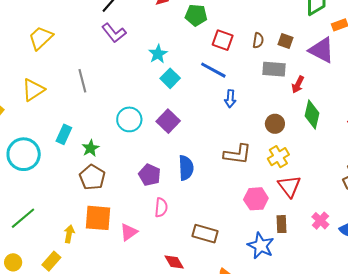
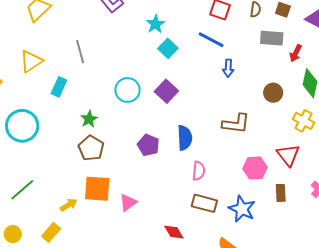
cyan rectangle: (64, 134) -> (59, 87), moved
yellow cross: (278, 157) -> (304, 121), moved, turned -30
pink semicircle: (161, 207) -> (199, 171), moved
yellow arrow: (69, 234) -> (69, 205), turned 48
blue star: (261, 246) -> (242, 209), moved

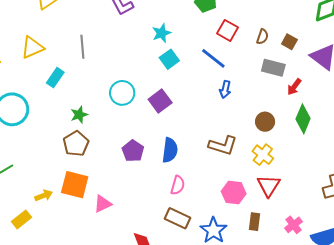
yellow cross: (304, 121) -> (263, 155), moved

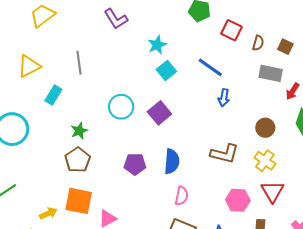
red square: (227, 30) -> (231, 30), moved
purple pentagon: (133, 151) -> (135, 164), turned -30

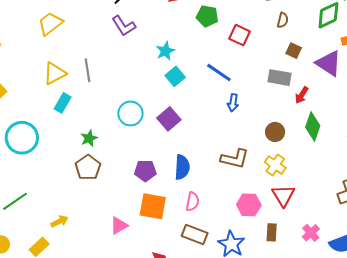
brown semicircle: (258, 43) -> (283, 20), moved
yellow triangle: (29, 66) -> (55, 73), moved
orange square: (79, 201) -> (153, 206), moved

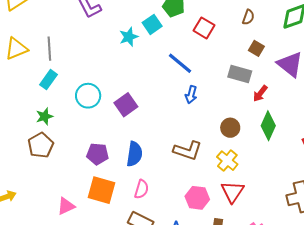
cyan square: (175, 76) -> (152, 24), moved
cyan rectangle: (63, 103) -> (49, 80), moved

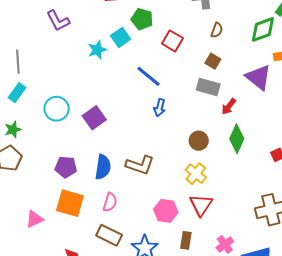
brown square: (256, 48) -> (213, 61), moved
brown L-shape: (188, 150) -> (140, 165), moved

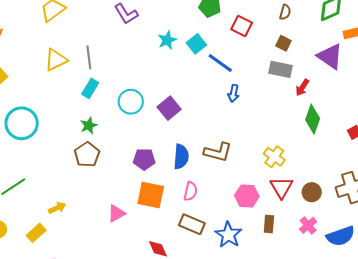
cyan square: (121, 37) -> (196, 44), moved
brown circle: (199, 141) -> (312, 192), moved

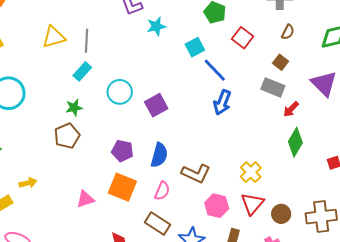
cyan star: (167, 40) -> (156, 26), moved
blue arrow: (233, 93) -> (222, 102), size x1.4
brown L-shape: (218, 152) -> (196, 173), moved

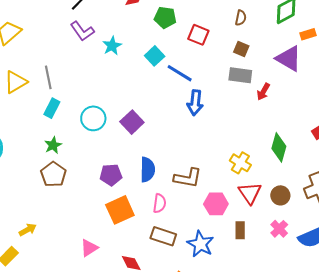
green diamond: (295, 142) -> (279, 147), moved
orange square: (122, 187) -> (120, 210), turned -32
pink triangle: (85, 199) -> (89, 248), moved

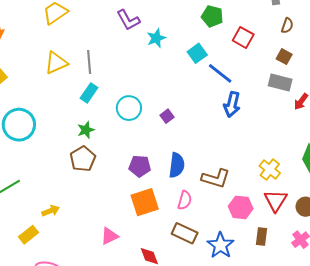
purple square: (132, 122) -> (167, 116), size x0.6

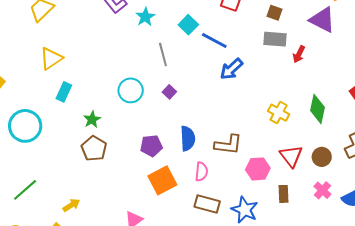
gray line: (89, 62) -> (163, 54), moved
cyan rectangle: (89, 93) -> (64, 92), moved
blue arrow: (232, 104) -> (231, 69), turned 45
yellow cross: (270, 170) -> (279, 113), moved

